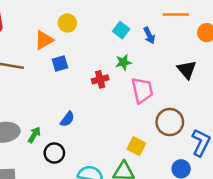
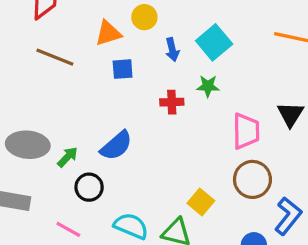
cyan square: (121, 30) -> (214, 42), size x1.5
blue arrow: (149, 35) -> (172, 50), moved
pink trapezoid: (142, 90) -> (246, 131), moved
blue semicircle: (67, 119) -> (116, 146), size x1.5

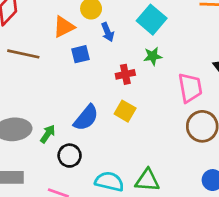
blue arrow: (172, 50) -> (108, 32), moved
yellow square: (201, 202) -> (125, 111), moved

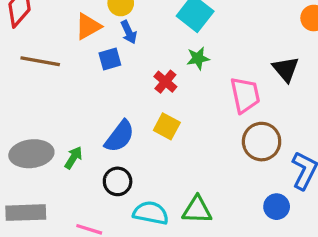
blue arrow: (108, 32) -> (129, 32), moved
red cross: (125, 74) -> (165, 82), turned -36
black circle: (70, 156) -> (118, 181), moved

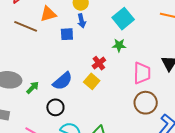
orange triangle: (88, 26) -> (48, 14), moved
red cross: (165, 82) -> (99, 63), moved

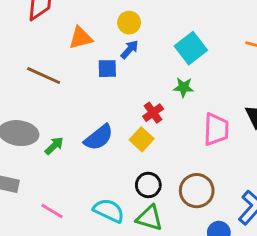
blue arrow: (82, 21) -> (130, 49), turned -128
brown line: (26, 26) -> (44, 76), moved
brown circle: (146, 103) -> (197, 191), moved
black circle: (55, 107) -> (148, 185), moved

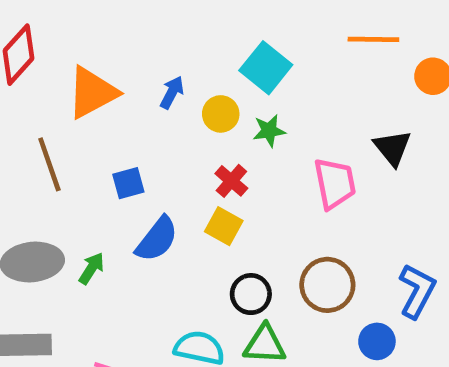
yellow circle: (129, 23) -> (221, 114), moved
orange triangle: (81, 38) -> (92, 93), size x1.4
blue square: (107, 69) -> (128, 183), moved
brown line: (44, 76) -> (49, 164), turned 60

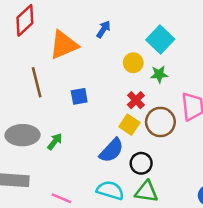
blue arrow: (172, 92) -> (104, 29), moved
blue semicircle: (157, 239) -> (111, 150), moved
brown circle: (327, 285) -> (160, 122), moved

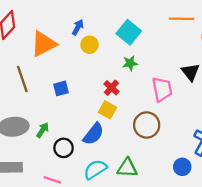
yellow circle: (133, 63) -> (90, 45), moved
brown circle: (160, 122) -> (147, 125), moved
black circle: (141, 163) -> (64, 148), moved
cyan semicircle: (110, 190) -> (95, 169), turned -45

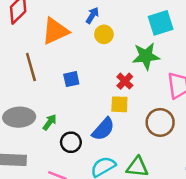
cyan square: (129, 32) -> (161, 23), moved, turned 30
green star: (130, 63) -> (146, 56), size x1.6
yellow square: (108, 110) -> (119, 104), turned -30

